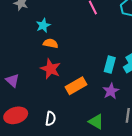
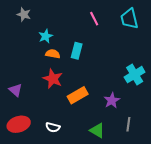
cyan rectangle: (110, 65) -> (77, 51), moved
white semicircle: (51, 119) -> (53, 127), turned 96

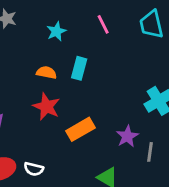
cyan star: (46, 36) -> (56, 31), moved
gray line: (128, 124) -> (150, 152), moved
white semicircle: (53, 127) -> (34, 169), moved

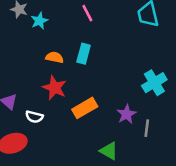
pink line: (103, 24) -> (87, 13), moved
cyan star: (56, 31) -> (39, 21), moved
white semicircle: (34, 169) -> (34, 117), moved

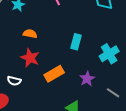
cyan rectangle: (84, 54) -> (76, 42), moved
gray line: (147, 128) -> (113, 93), moved, turned -64

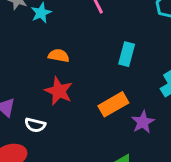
cyan rectangle: (76, 42) -> (127, 54), moved
orange rectangle: (54, 74) -> (113, 104), moved

